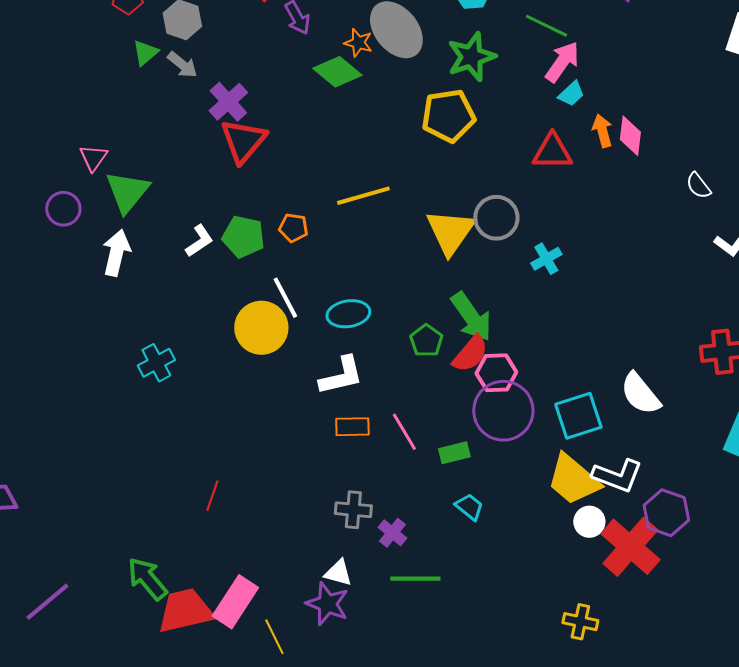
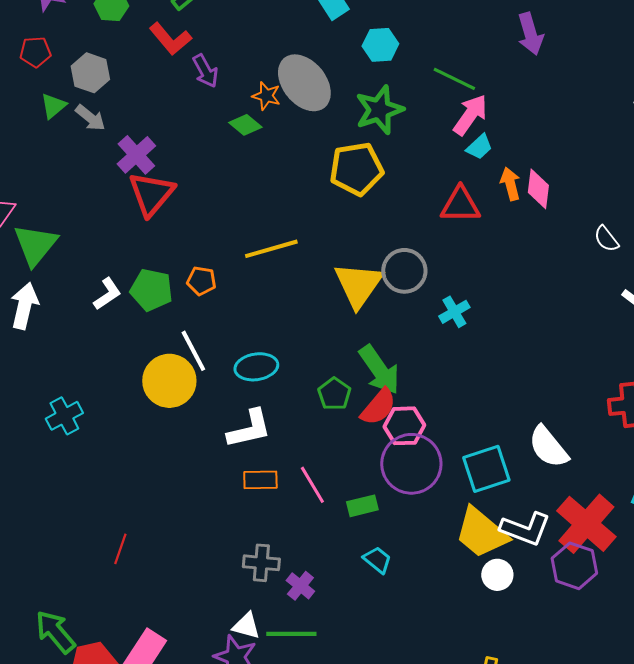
green diamond: (337, 72) -> (245, 125), size x0.7
red cross: (630, 547) -> (586, 524), moved
green line: (415, 579) -> (291, 634), moved

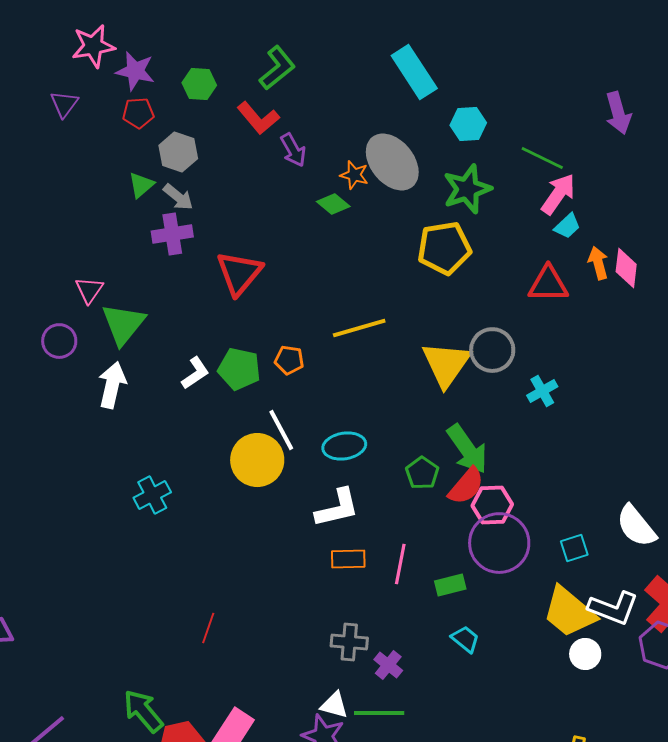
red pentagon: (35, 52) -> (138, 113), moved
purple cross: (136, 155) -> (172, 234), moved, turned 33
cyan square: (486, 469) -> (574, 548), size x0.6
pink line: (312, 485) -> (400, 564), turned 42

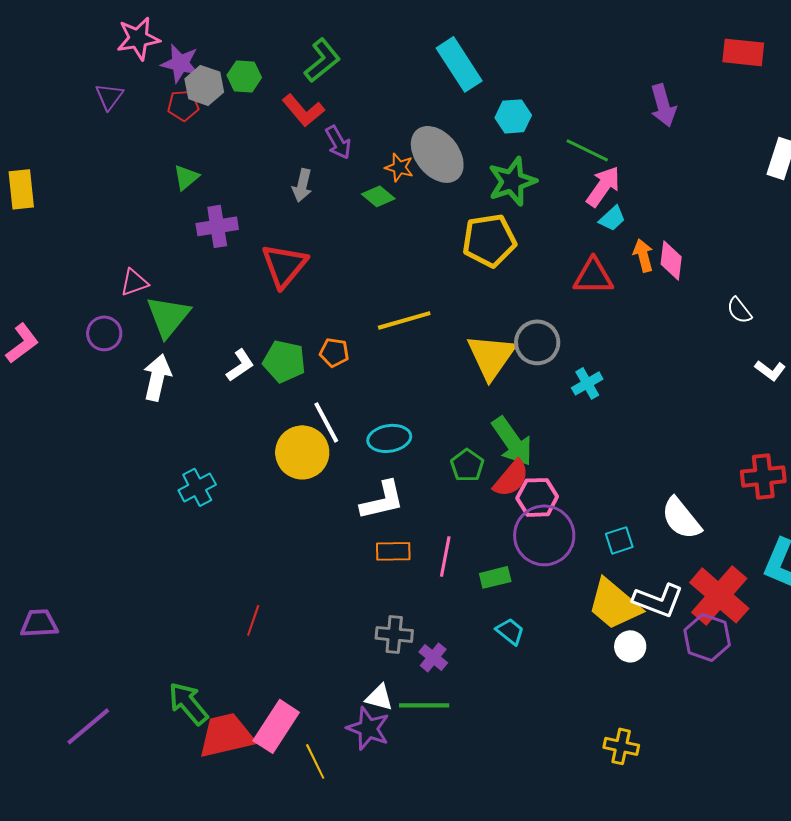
gray hexagon: (178, 152) -> (204, 85), moved
gray arrow: (178, 197) -> (302, 185), moved, turned 64
pink triangle: (89, 290) -> (134, 282), turned 36

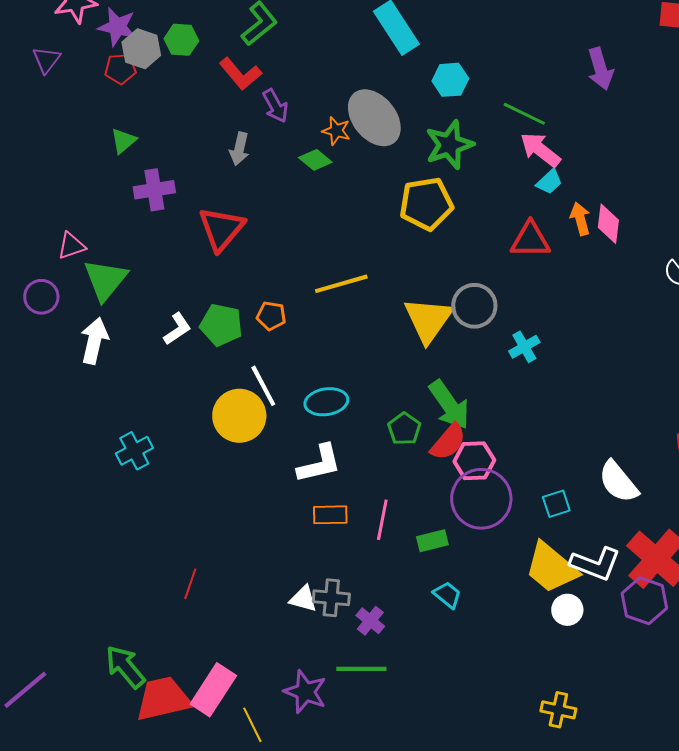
pink arrow: (603, 186) -> (540, 150), turned -87
white triangle: (379, 697) -> (303, 599), moved

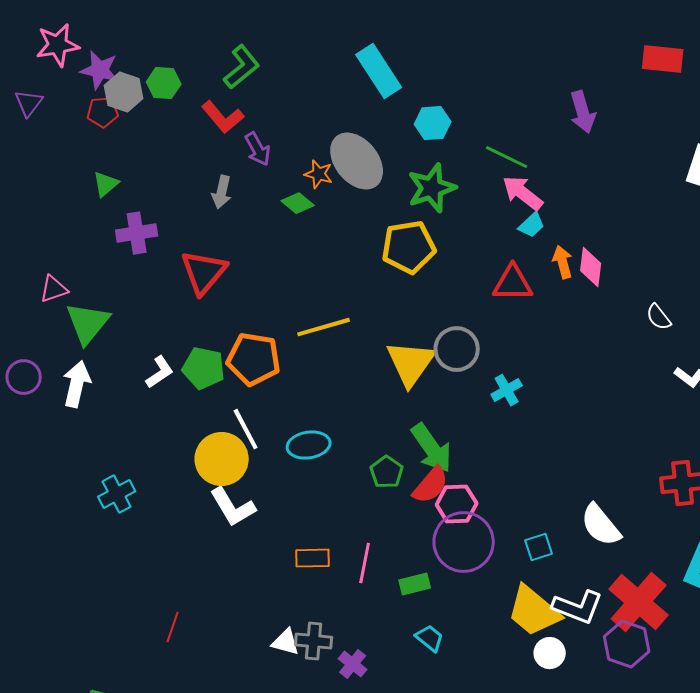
purple circle: (41, 297) -> (24, 377), moved
orange pentagon: (271, 316) -> (254, 359), size x1.8
white L-shape: (319, 464) -> (233, 507), moved, turned 72

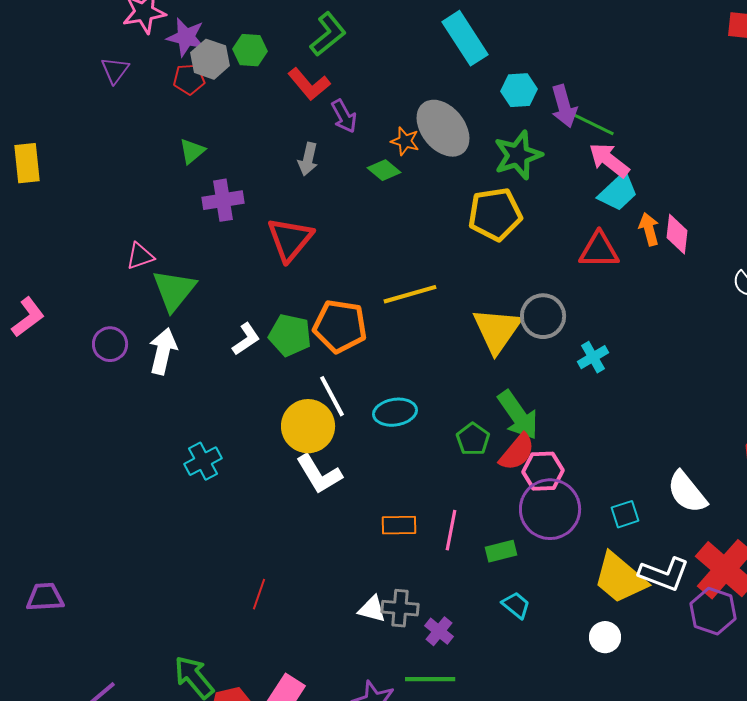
purple arrow: (583, 112) -> (564, 106), moved
cyan trapezoid: (532, 225) -> (618, 192), size x1.5
white circle: (550, 653) -> (605, 637), moved

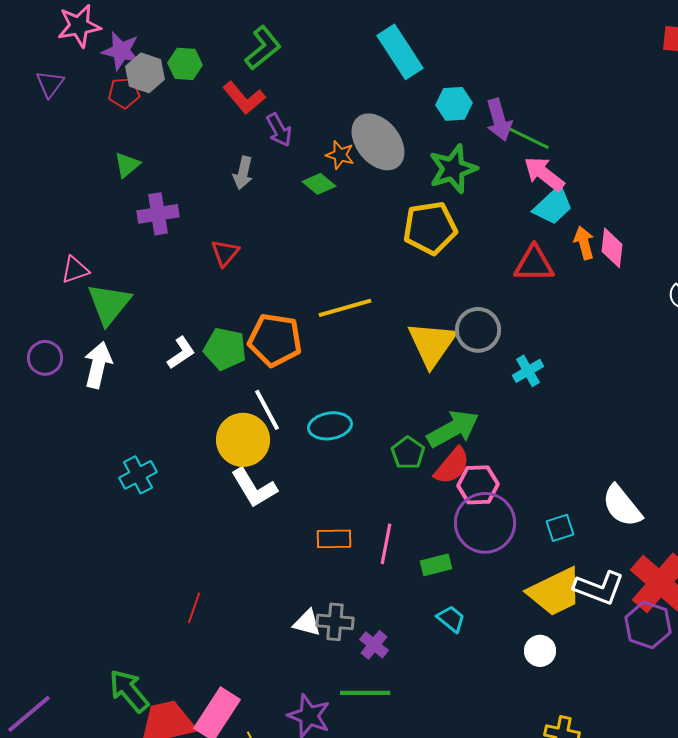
red triangle: (290, 239) -> (225, 253), size x0.6
green arrow: (518, 415) -> (453, 429), turned -84
yellow trapezoid: (620, 578) -> (555, 592), turned -66

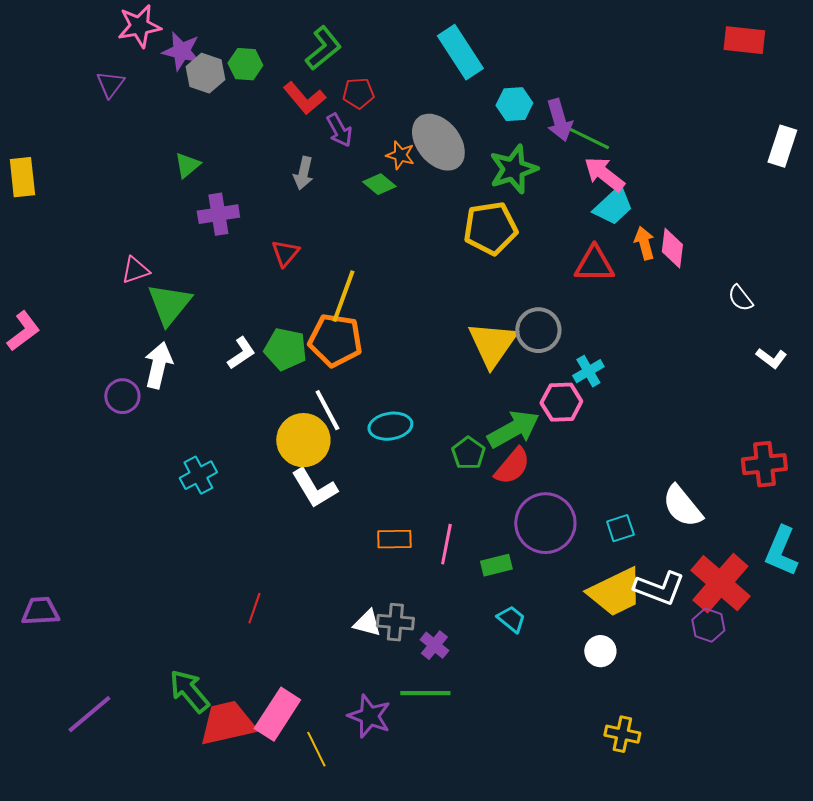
red pentagon: (124, 93) -> (358, 93), moved
yellow line: (345, 308) -> (343, 296), moved, turned -54
purple circle: (45, 358) -> (122, 396), moved
pink hexagon: (478, 485) -> (561, 402), moved
purple hexagon: (648, 625) -> (708, 625), size x0.7

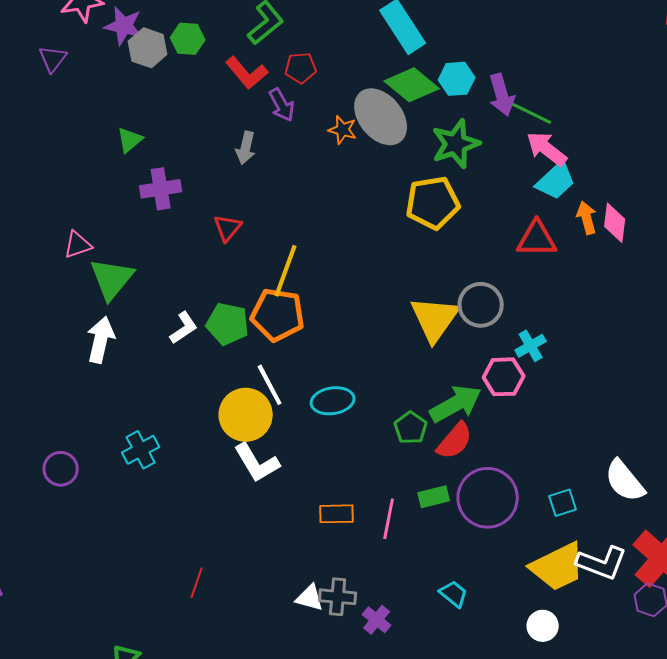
green diamond: (379, 184) -> (412, 85), moved, size x1.6
purple circle: (122, 396) -> (61, 469), moved
green rectangle: (496, 565) -> (434, 497), moved

